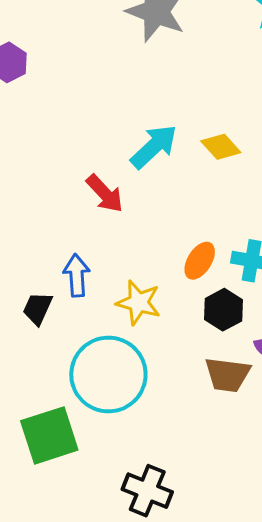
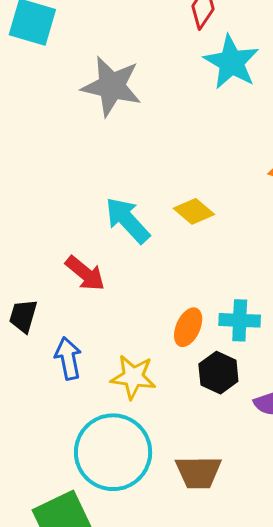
cyan arrow: (154, 147) -> (127, 220), turned -82
black trapezoid: (38, 308) -> (23, 316), moved
brown trapezoid: (227, 375) -> (198, 472), moved

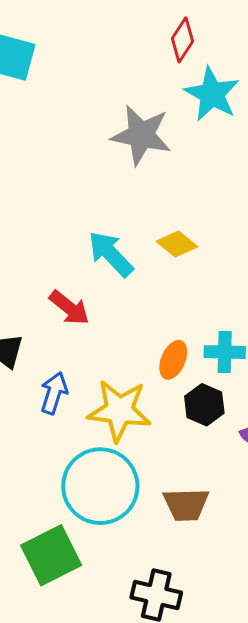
gray star: (112, 86) -> (141, 135), moved
blue arrow: (68, 358) -> (54, 393), turned 30
yellow star: (133, 377) -> (119, 410), size x1.4

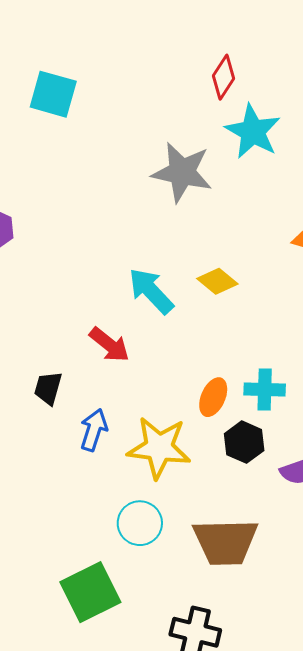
cyan circle: (100, 486) -> (140, 523), size x0.6
brown trapezoid: (186, 505) -> (225, 542), size x1.4

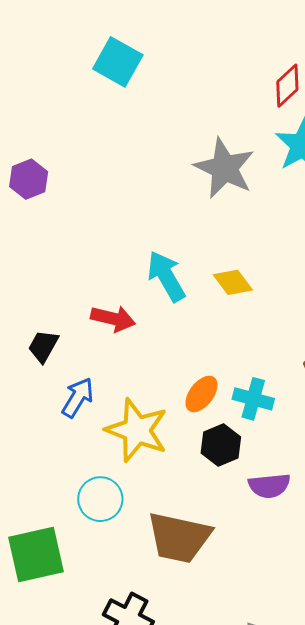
red arrow: (109, 345) -> (113, 319), turned -39

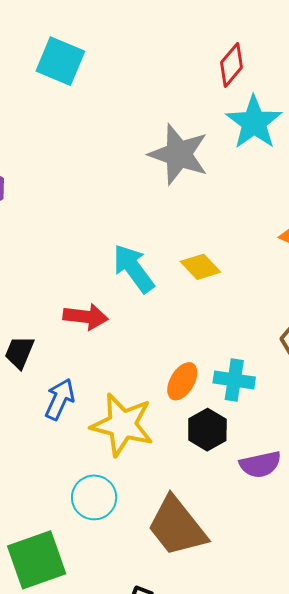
brown trapezoid: (179, 538) -> (177, 526), turned 46

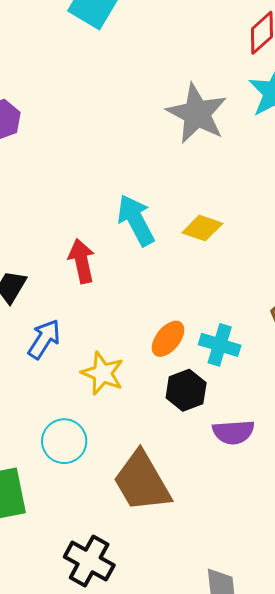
yellow diamond: (200, 267) -> (202, 228), turned -36
red arrow: (86, 317) -> (82, 261), turned -117
yellow star: (122, 425) -> (102, 373), size x0.7

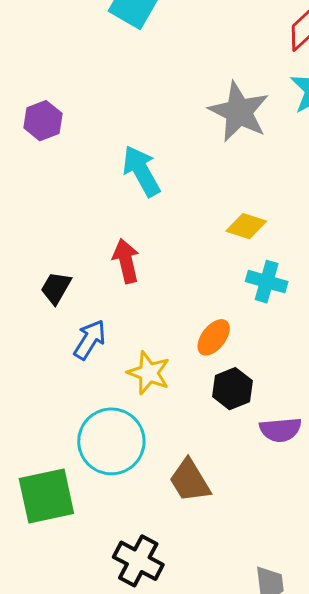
cyan arrow: (136, 220) -> (141, 171), moved
cyan cross: (220, 345) -> (267, 282), moved
cyan circle: (64, 441) -> (111, 441), size x1.5
brown trapezoid: (142, 482) -> (190, 481), size x0.7

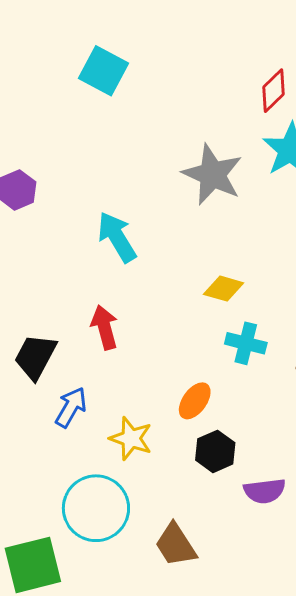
black trapezoid: (56, 288) -> (35, 357), size x1.4

